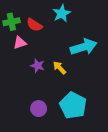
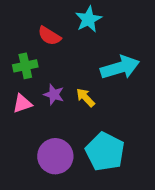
green cross: (11, 22) -> (25, 66), moved
pink triangle: (20, 43) -> (22, 104), moved
purple circle: (39, 109) -> (55, 156), size x1.5

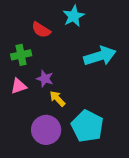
yellow arrow: (85, 98) -> (57, 99), moved

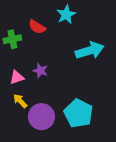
green cross: (21, 55) -> (12, 39), moved
yellow arrow: (57, 99) -> (20, 101), moved

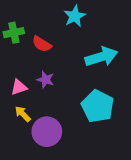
red semicircle: (37, 27) -> (42, 44), moved
green cross: (12, 39) -> (14, 33), moved
cyan pentagon: (78, 113) -> (98, 106), moved

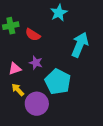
cyan arrow: (101, 57) -> (80, 45), turned -50
cyan pentagon: (98, 106) -> (58, 82), moved

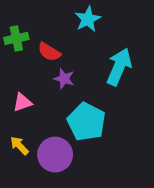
purple star: (36, 63) -> (64, 79), moved
yellow arrow: (18, 90) -> (19, 146), moved

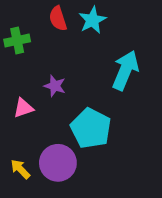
red semicircle: (49, 52) -> (58, 19), moved, turned 40
purple star: (64, 79) -> (55, 86), moved
yellow arrow: (19, 146) -> (20, 169), moved

